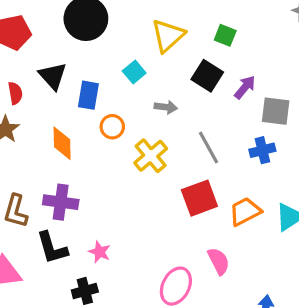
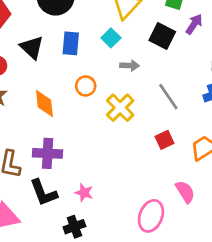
cyan square: (134, 72) -> (111, 38), moved
purple arrow: (245, 87) -> (194, 24), moved
blue rectangle: (88, 95) -> (71, 43), moved
red square: (199, 198) -> (164, 140), size x0.6

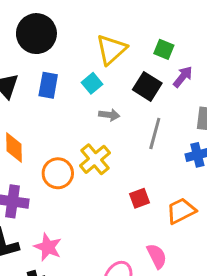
orange circle: (86, 86) -> (58, 173), moved, size x1.4
gray line: (168, 97) -> (155, 133), moved, turned 44
pink star: (84, 193) -> (48, 247), size x1.4

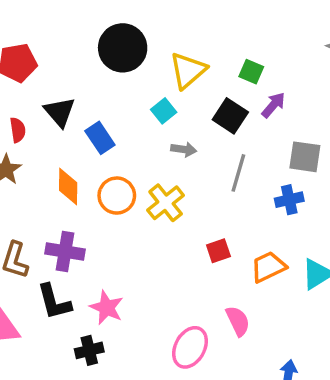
black circle: (36, 34) -> (123, 48), moved
blue rectangle: (48, 85) -> (100, 138), moved, turned -45
orange circle: (58, 173) -> (117, 196), moved

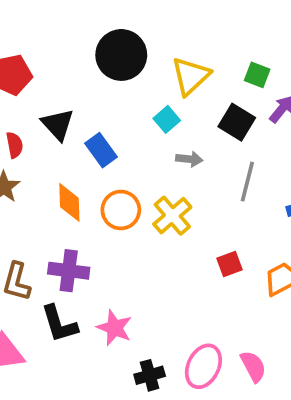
pink semicircle: (238, 321) -> (253, 366), moved
black cross: (89, 350) -> (150, 375), moved

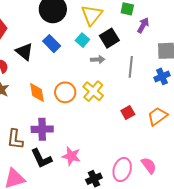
black square: (237, 122) -> (109, 38), moved, turned 36
blue rectangle: (101, 150) -> (52, 44), moved

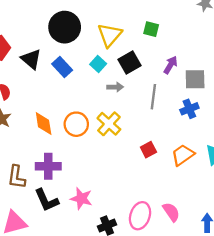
purple arrow: (143, 25) -> (171, 65), moved
black triangle: (24, 52) -> (31, 59), moved

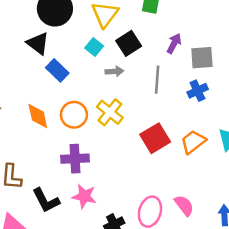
black triangle: (31, 59) -> (38, 43), moved
blue rectangle: (62, 67) -> (57, 70), moved
red square: (148, 150) -> (155, 138), size x1.6
purple cross: (48, 166) -> (75, 159), moved

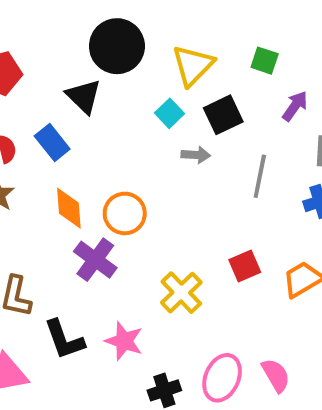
purple arrow: (174, 43) -> (295, 106), moved
blue rectangle: (57, 70) -> (52, 142), moved
yellow cross: (110, 112) -> (181, 293), moved
red square: (155, 138) -> (245, 266), size x0.7
purple cross: (75, 159) -> (95, 260), moved, turned 32

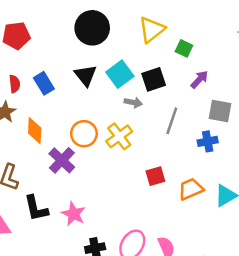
yellow triangle: (193, 65) -> (152, 30), moved
black triangle: (84, 96) -> (85, 75), moved
cyan square: (169, 113) -> (120, 74), size x1.5
orange diamond: (69, 208) -> (35, 131), moved
yellow cross: (181, 293) -> (119, 136), moved

